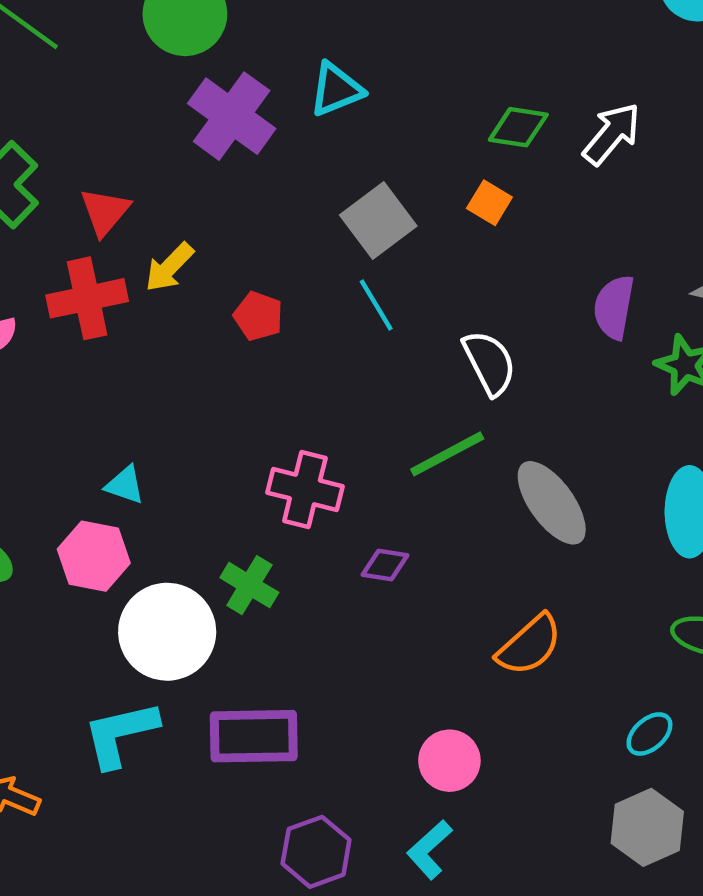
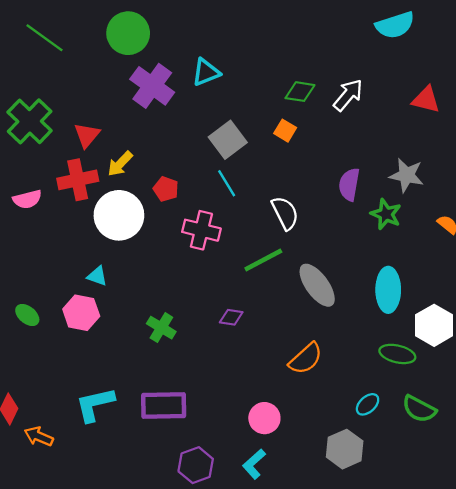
pink cross: (305, 489) -> (201, 230), moved
white circle: (167, 632) -> (119, 215), moved
gray hexagon: (647, 827) -> (345, 449), moved

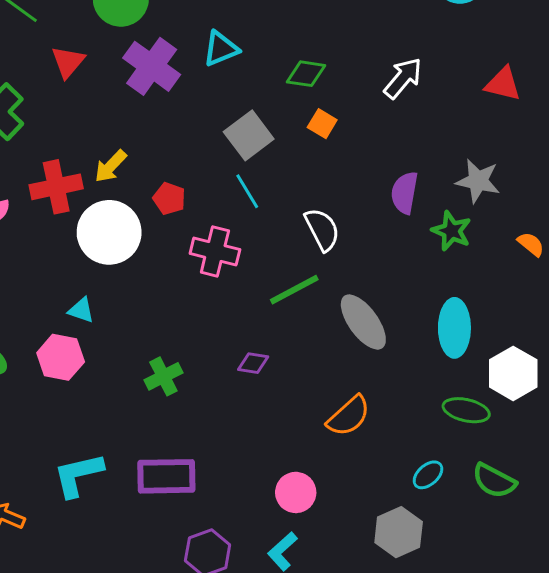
green diamond: (300, 92) -> (306, 74), moved
red triangle: (87, 135) -> (68, 62), moved
green cross: (161, 328) -> (163, 376), turned 32

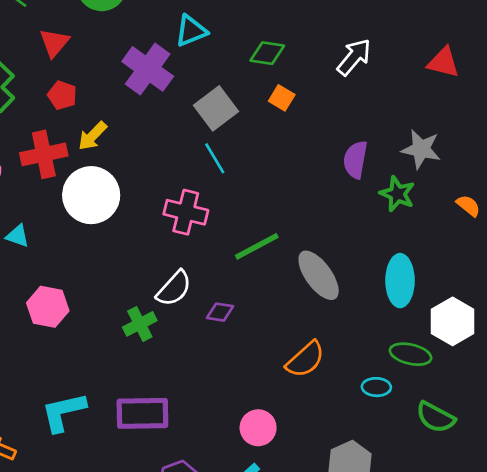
purple cross: (152, 66) -> (148, 69), moved
red pentagon: (169, 199) -> (62, 95), moved
white semicircle: (322, 229) -> (174, 288), moved, turned 69
cyan triangle: (81, 310) -> (18, 236), moved
cyan ellipse: (428, 475) -> (376, 387), moved, turned 44

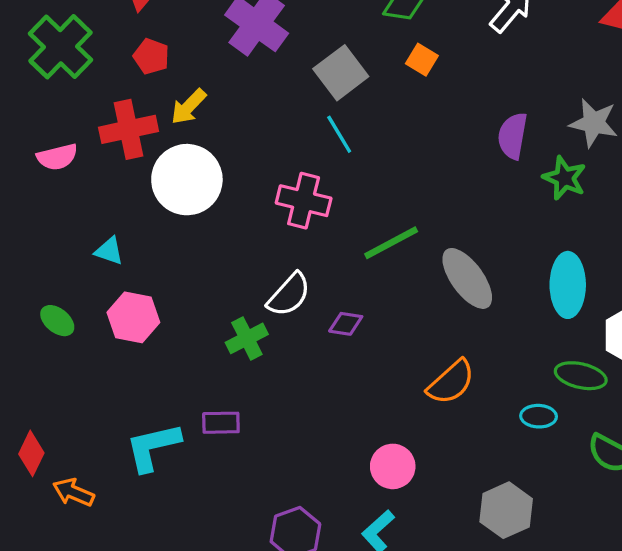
cyan triangle: (18, 236) -> (109, 251), moved
purple rectangle: (142, 413) -> (221, 423), moved, size x0.6

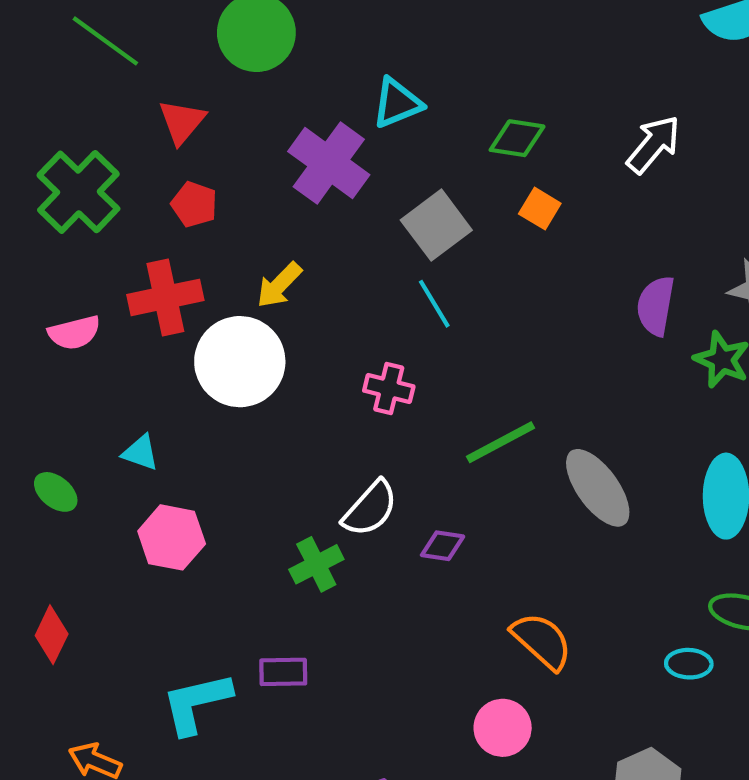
yellow arrow: (189, 107) -> (279, 285), moved
pink cross: (304, 201) -> (389, 389), size x0.7
green ellipse: (57, 321) -> (56, 492), moved
orange semicircle: (451, 382) -> (542, 641), moved, turned -96
red diamond: (31, 453) -> (52, 635), moved

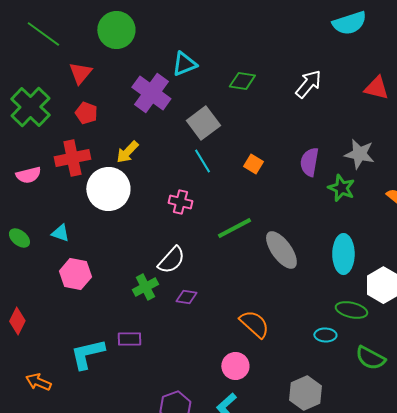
orange square: (540, 209) -> (253, 164), moved
green ellipse: (56, 492) -> (19, 238), moved
purple diamond: (443, 546) -> (186, 297), moved

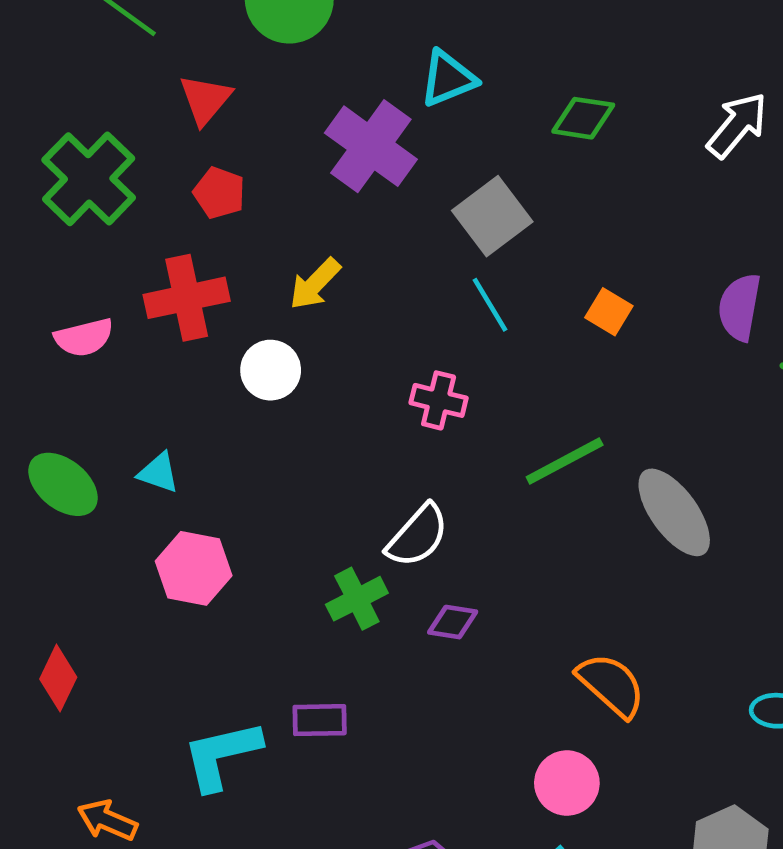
white circle: (108, 189) -> (271, 370), size x0.6
green ellipse: (19, 238) -> (63, 484), size x1.4

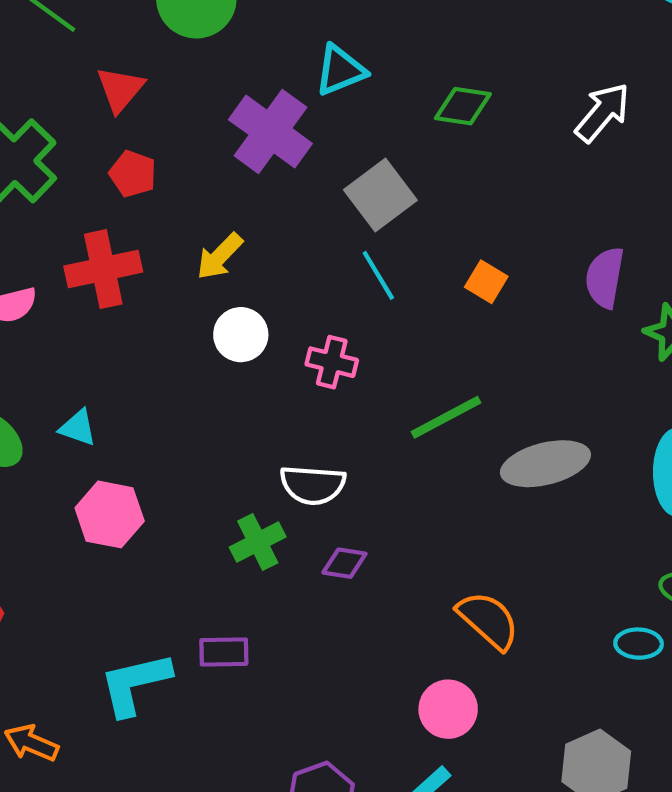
white circle: (271, 370) -> (241, 335), moved
gray ellipse: (674, 512) -> (545, 464), turned -68
white semicircle: (418, 536) -> (313, 485), turned 52

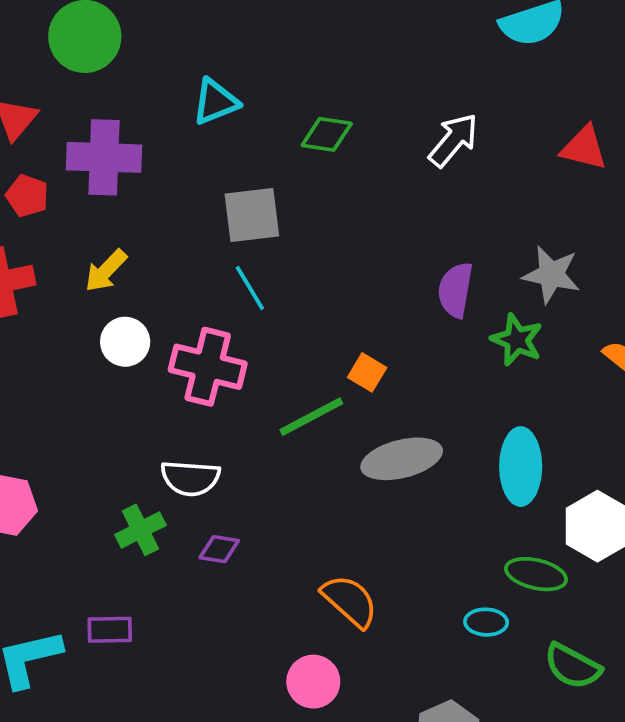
purple cross: (270, 132) -> (104, 157), moved, turned -34
gray square: (380, 195) -> (252, 215), turned 30
orange square: (486, 282) -> (367, 372), moved
pink cross: (332, 362) -> (208, 367), size x1.6

